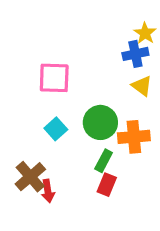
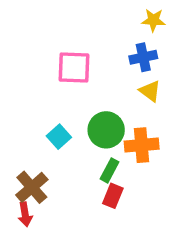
yellow star: (145, 33) -> (153, 20), moved, turned -30
pink square: (54, 78) -> (74, 67), moved
red arrow: (48, 191) -> (25, 214), moved

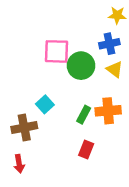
green circle: (106, 130) -> (81, 66), moved
green rectangle: (109, 170) -> (84, 115), moved
brown cross: (32, 187) -> (24, 128), moved, turned 30

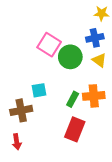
pink square: (57, 51) -> (49, 45), turned 30
cyan square: (45, 104) -> (39, 90), turned 32
red rectangle: (86, 149) -> (75, 129), size x1.5

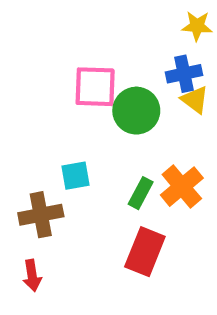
pink square: (49, 45) -> (95, 87), turned -30
yellow triangle: (99, 60) -> (195, 100), moved
orange cross: (94, 96) -> (182, 187), turned -35

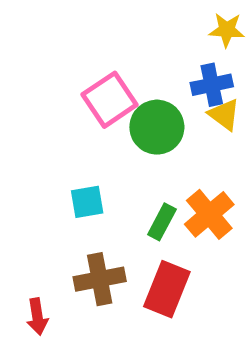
pink square: (95, 87) -> (110, 100), turned -36
brown cross: (41, 215) -> (100, 279), moved

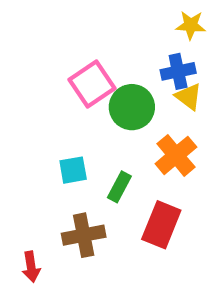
orange cross: (209, 214) -> (176, 155), moved
green rectangle: (162, 222) -> (119, 187), moved
red rectangle: (167, 289) -> (161, 225), moved

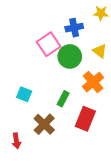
blue cross: (178, 71) -> (74, 28), moved
cyan square: (73, 170) -> (24, 94), moved, turned 32
brown cross: (84, 235) -> (44, 124), turned -35

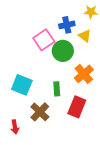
yellow triangle: (100, 51) -> (85, 36), moved
cyan square: (24, 94) -> (22, 85), size x1.5
green rectangle: (63, 99) -> (57, 89), turned -32

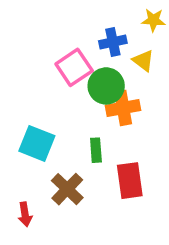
orange cross: (84, 74) -> (123, 108), moved, turned 30
red rectangle: (77, 107) -> (130, 181), turned -30

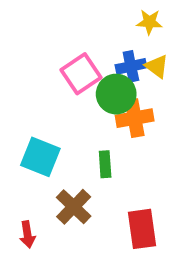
yellow star: (153, 20) -> (149, 22), moved
blue cross: (113, 42) -> (131, 66), moved
red rectangle: (130, 181) -> (142, 229), moved

